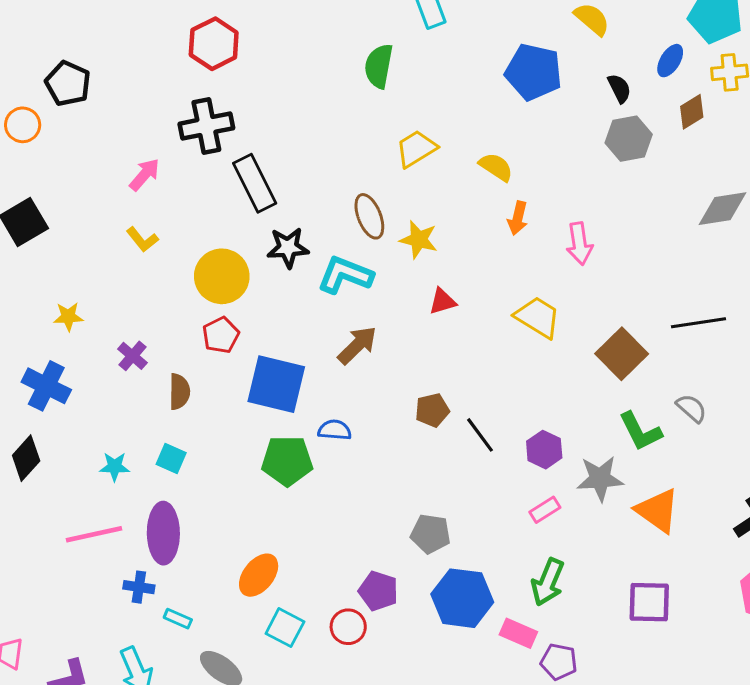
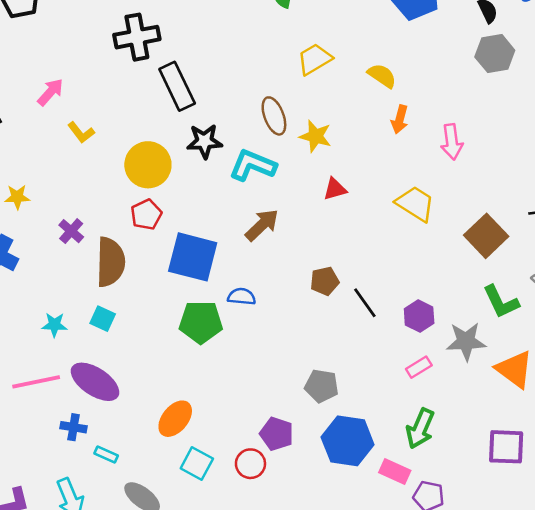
pink arrow: (145, 175) -> (50, 92), moved
brown semicircle: (179, 392) -> (110, 262), size x1.6
purple ellipse: (163, 533) -> (95, 382), turned -57

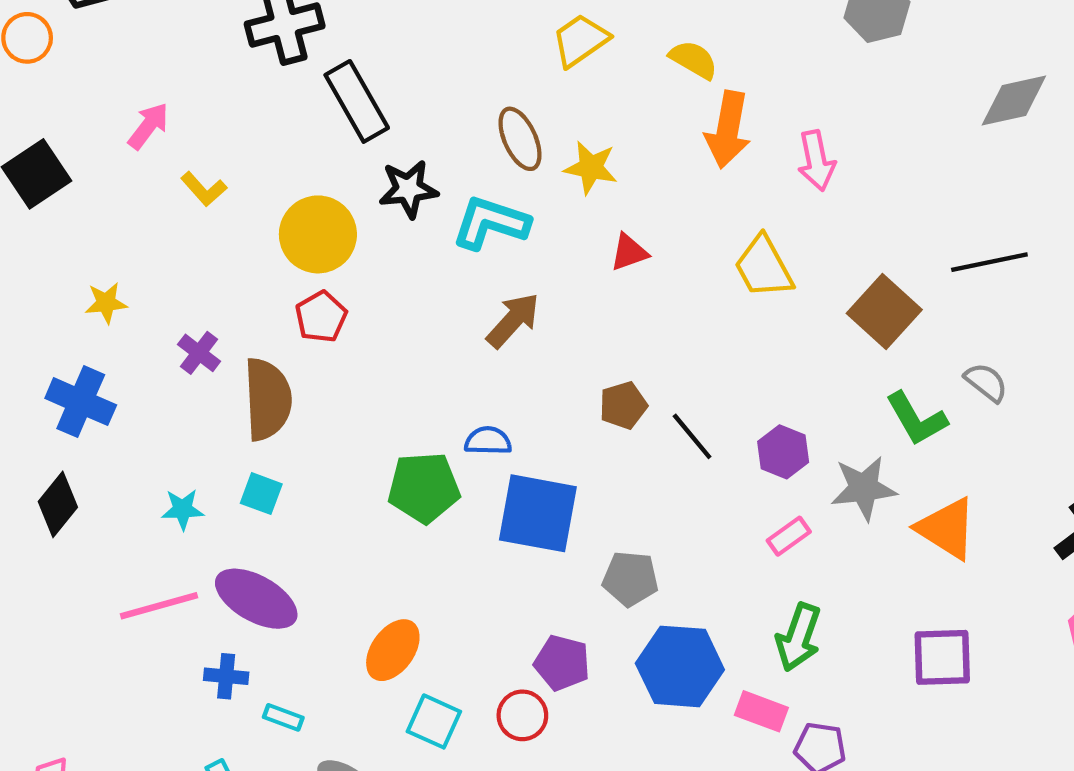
orange arrow: (400, 119) -> (728, 130), size x1.6
yellow trapezoid: (415, 204) -> (764, 267), turned -147
blue square: (193, 257) -> (538, 513), moved

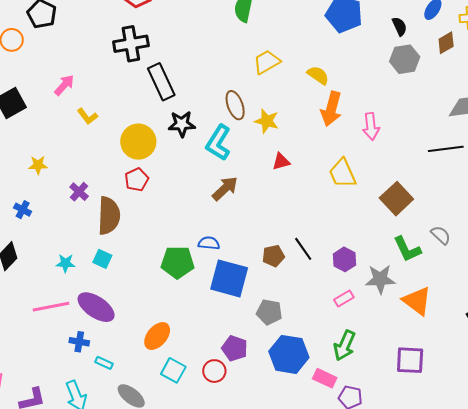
cyan L-shape: (491, 223) -> (218, 143), turned -81
black line: (989, 262) -> (446, 149), moved
blue cross: (81, 402) -> (23, 210), size x0.6
brown pentagon: (623, 405) -> (273, 256), moved

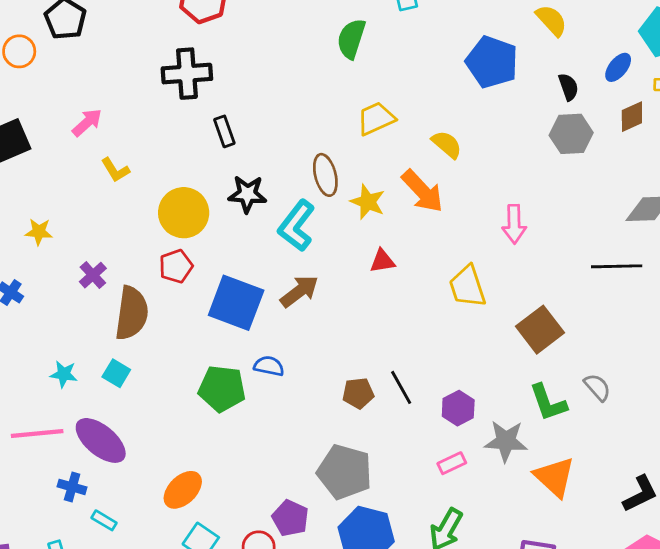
black rectangle: (161, 82) -> (224, 131), size x0.6
orange arrow: (331, 109) -> (422, 191), moved, turned -64
blue square: (229, 278) -> (236, 303), moved
gray pentagon: (269, 312) -> (345, 472), size x1.5

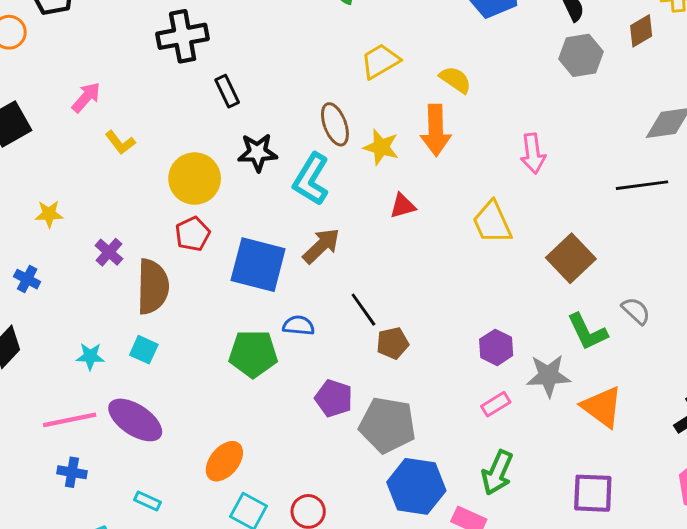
orange arrow: (422, 191) -> (436, 130), turned 48
black line: (401, 387) -> (363, 310), moved
blue cross: (72, 487) -> (72, 472), moved
purple pentagon: (290, 518) -> (334, 398), moved

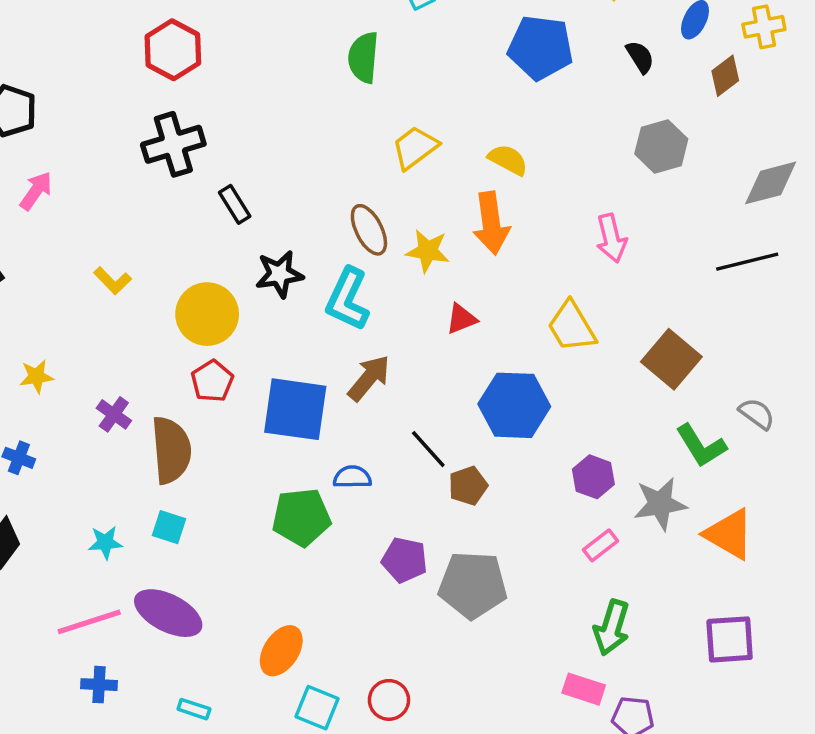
gray hexagon: (581, 55) -> (661, 146), moved
pink arrow: (86, 97) -> (36, 191), moved
blue hexagon: (416, 486) -> (514, 405), moved

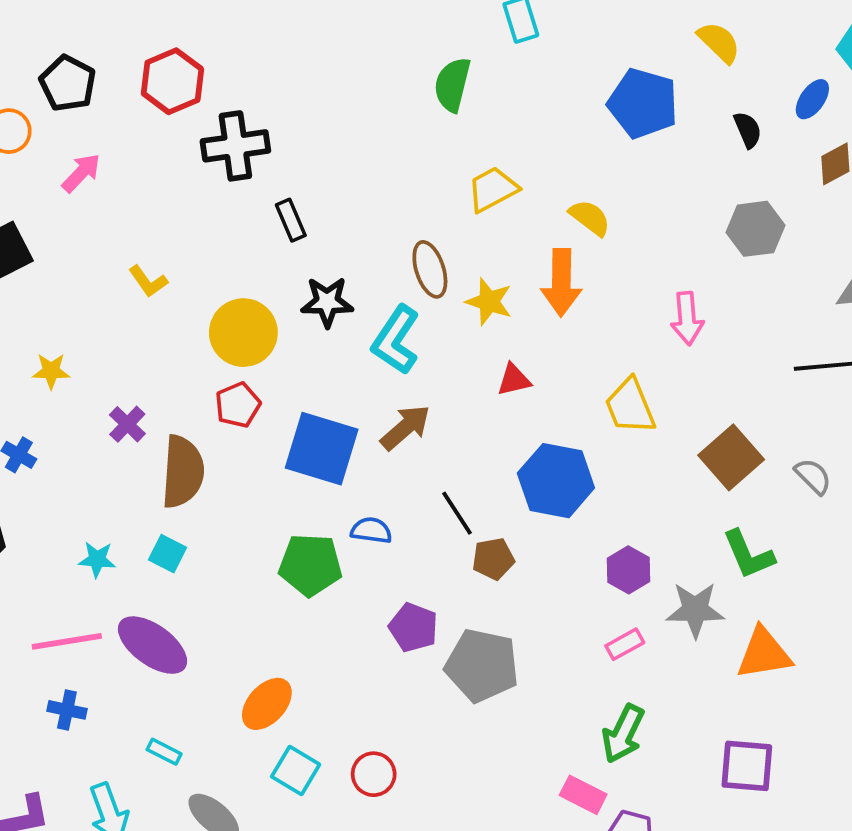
red hexagon: (173, 50) -> (172, 81), moved
gray semicircle: (757, 414) -> (813, 476), moved
orange triangle: (729, 534) -> (764, 654), turned -48

